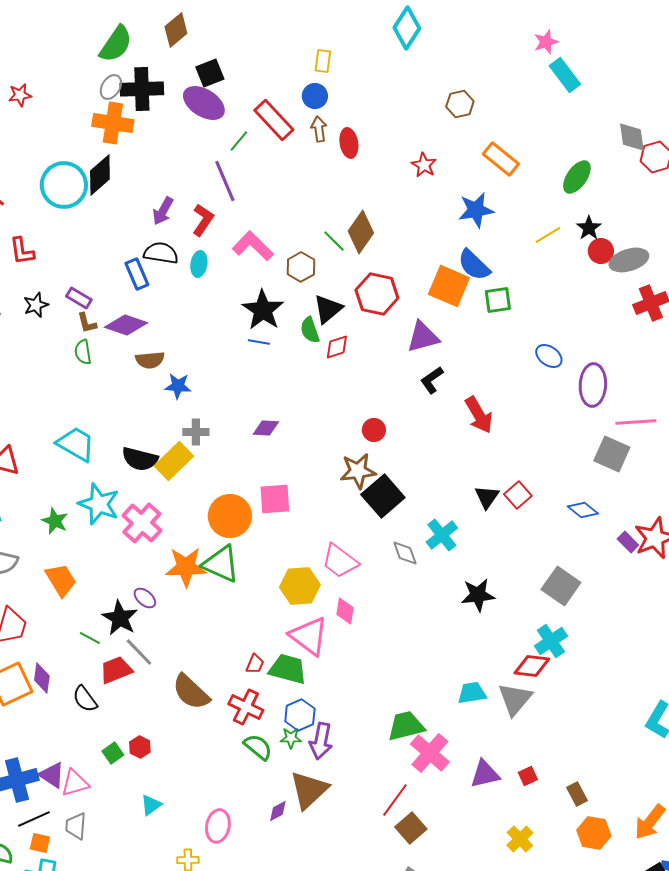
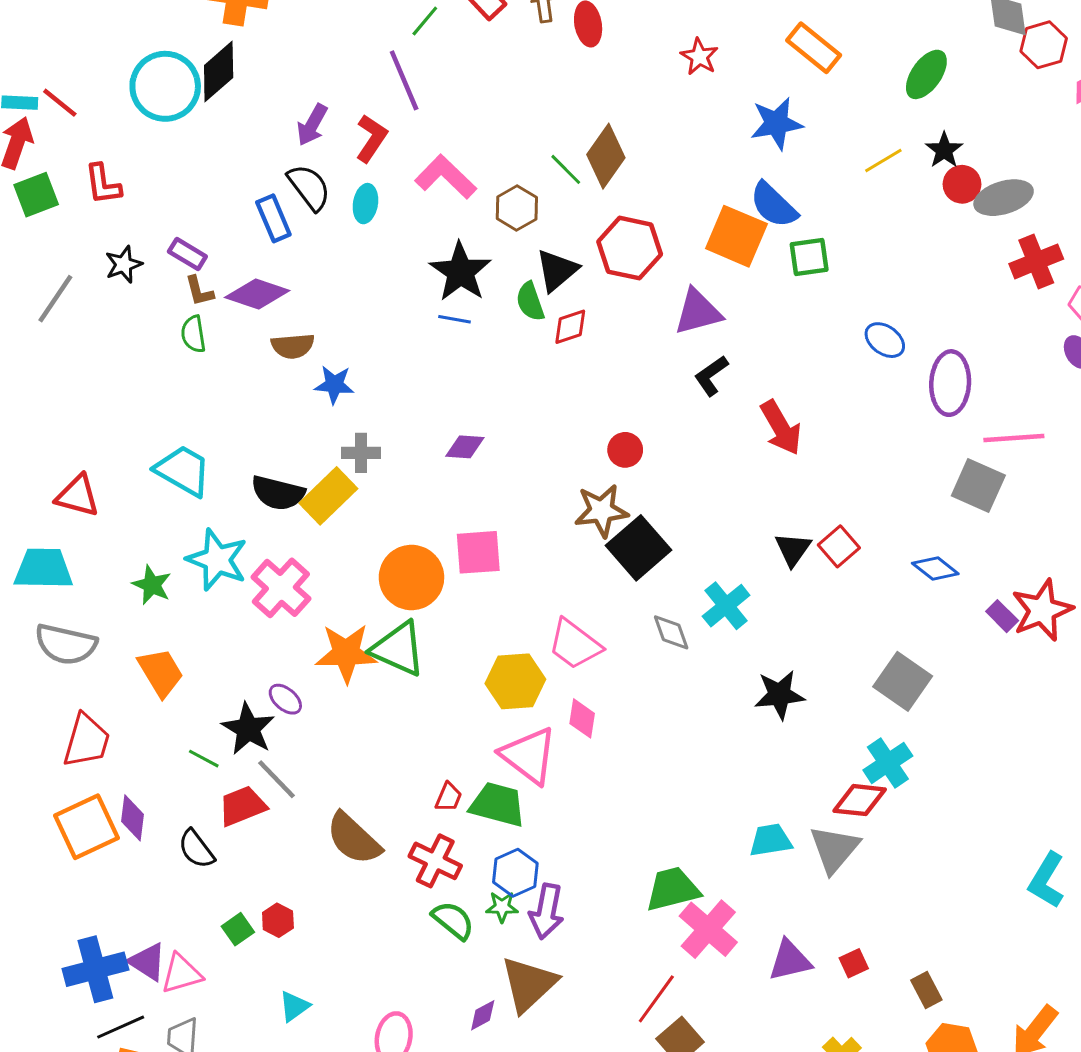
black semicircle: (161, 253) -> (309, 187), turned 44

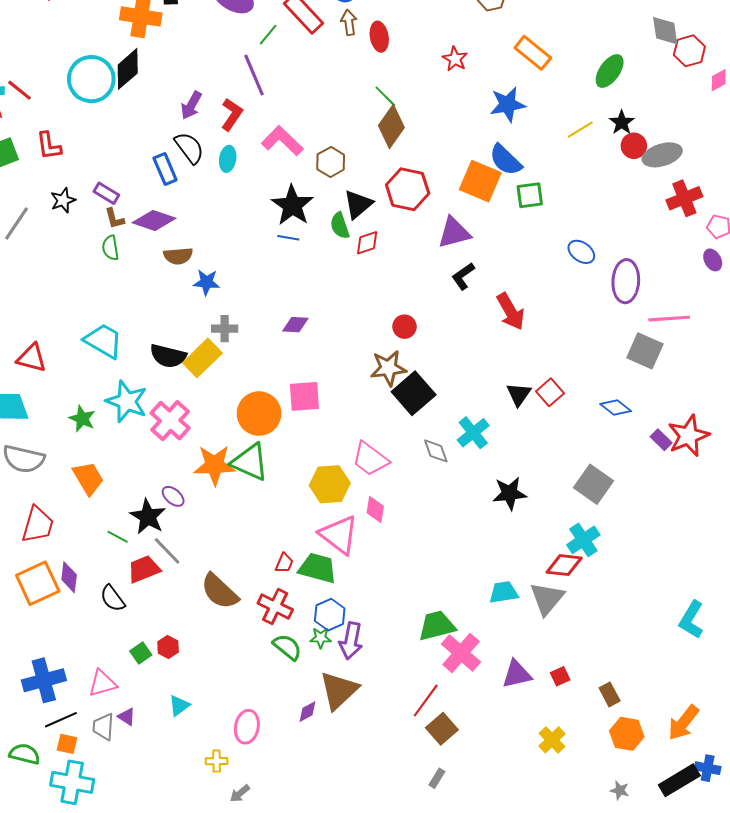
green line: (566, 169) -> (385, 96), moved
purple triangle: (147, 962) -> (127, 717), moved, size x0.7

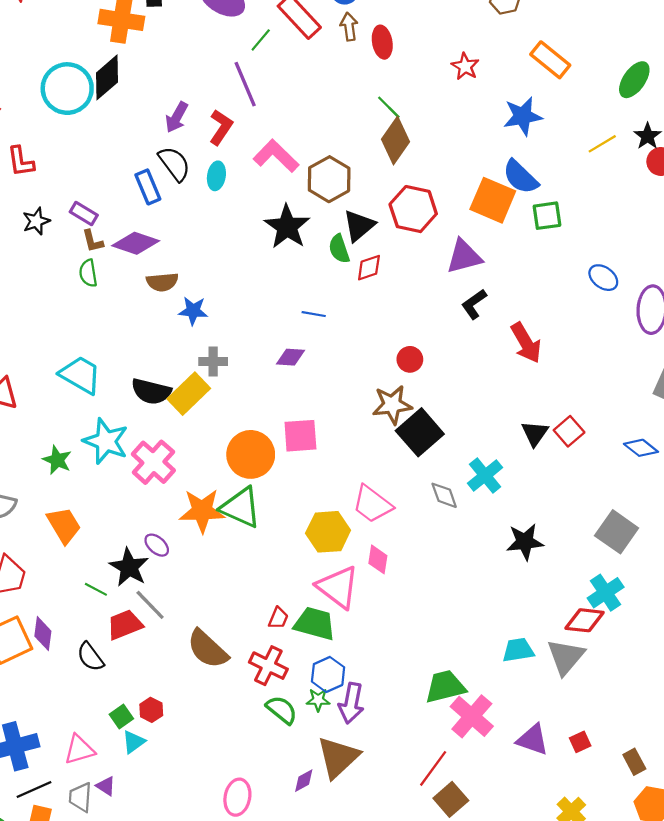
brown hexagon: (331, 162) -> (329, 179), size x1.4
blue line: (288, 238) -> (314, 314), moved
purple triangle: (517, 674) -> (533, 740), turned 32
cyan triangle: (179, 706) -> (133, 742), moved

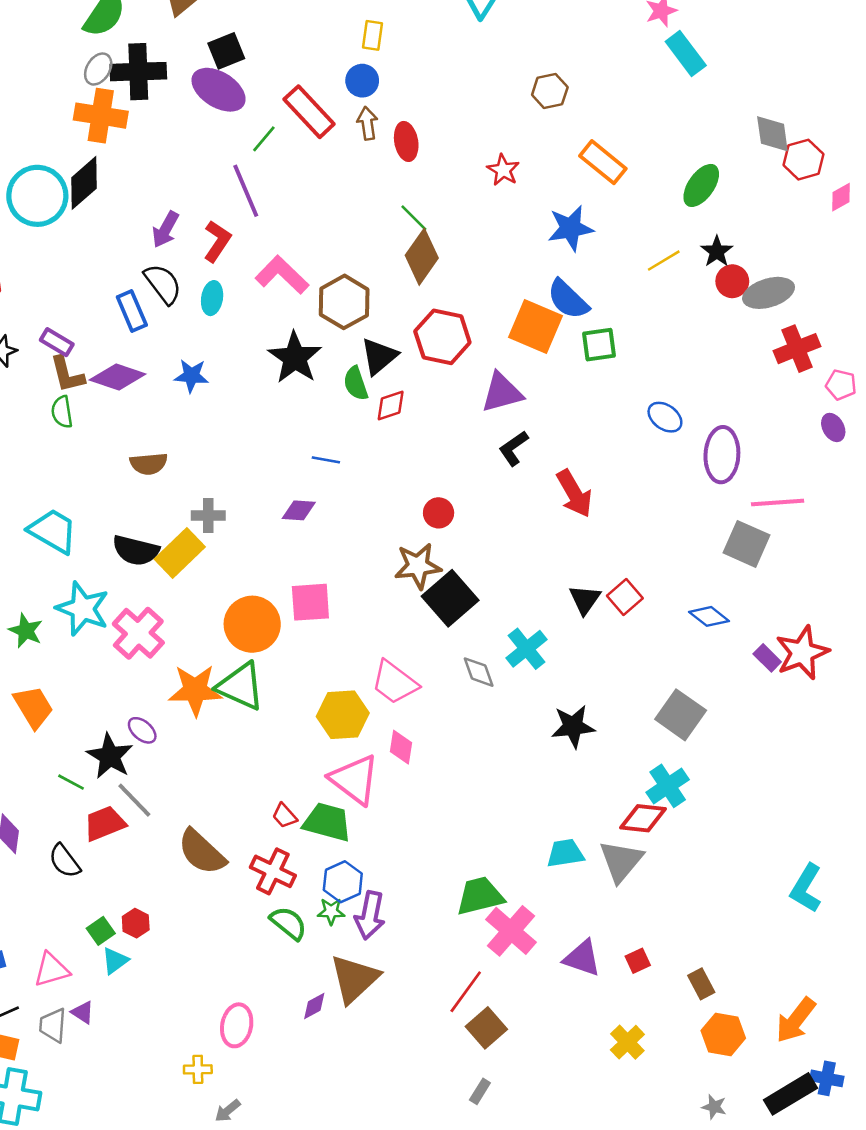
brown L-shape: (93, 241) -> (67, 374), size x1.4
brown semicircle: (162, 282) -> (149, 464), moved
blue star: (193, 311) -> (191, 376), moved
red trapezoid: (278, 618) -> (285, 816), turned 115

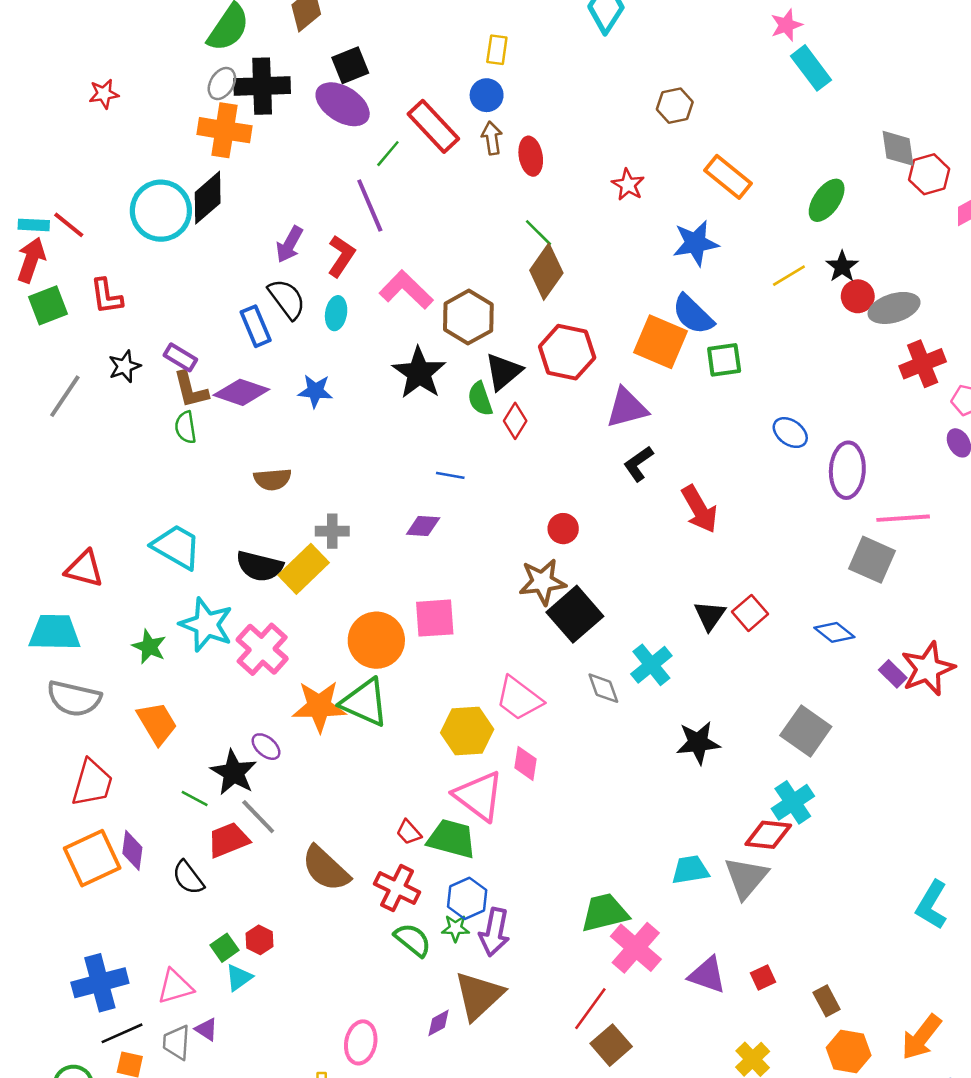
red diamond: (391, 405) -> (515, 421), turned -40

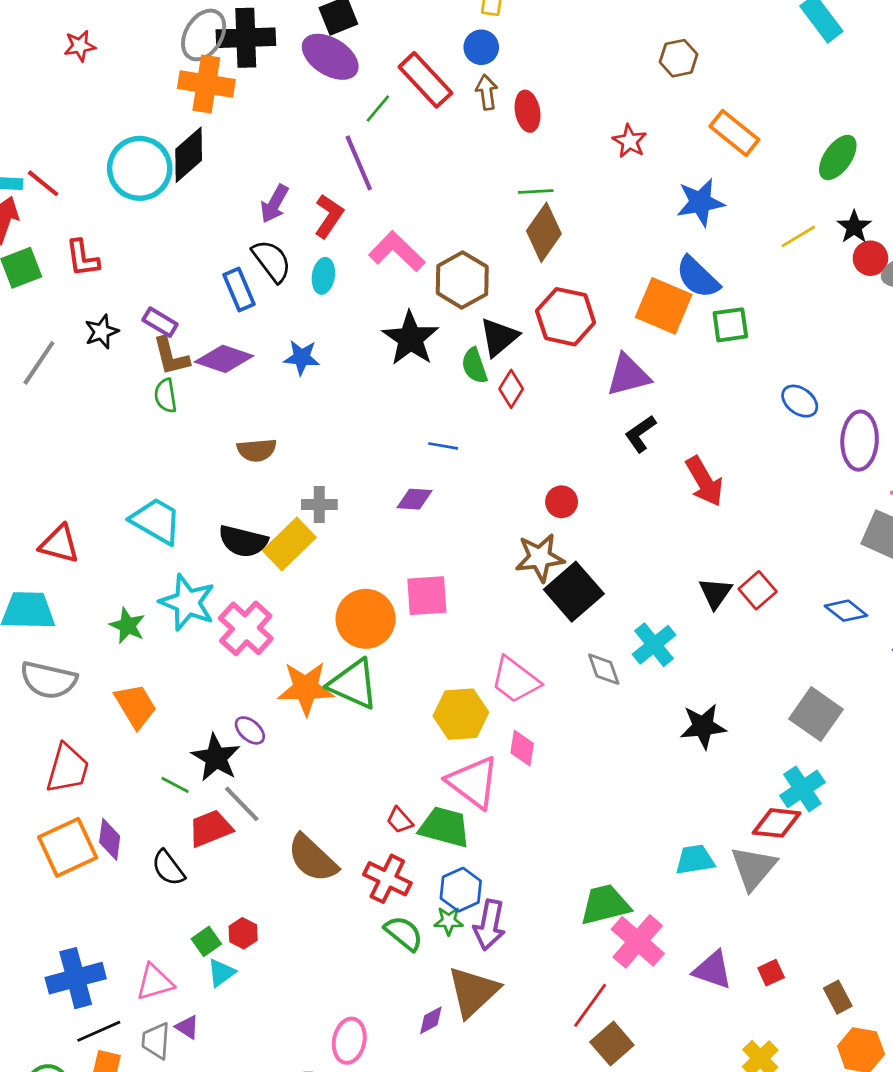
gray ellipse: (222, 83) -> (204, 35), size x1.5
green line: (539, 233) -> (536, 192), turned -48

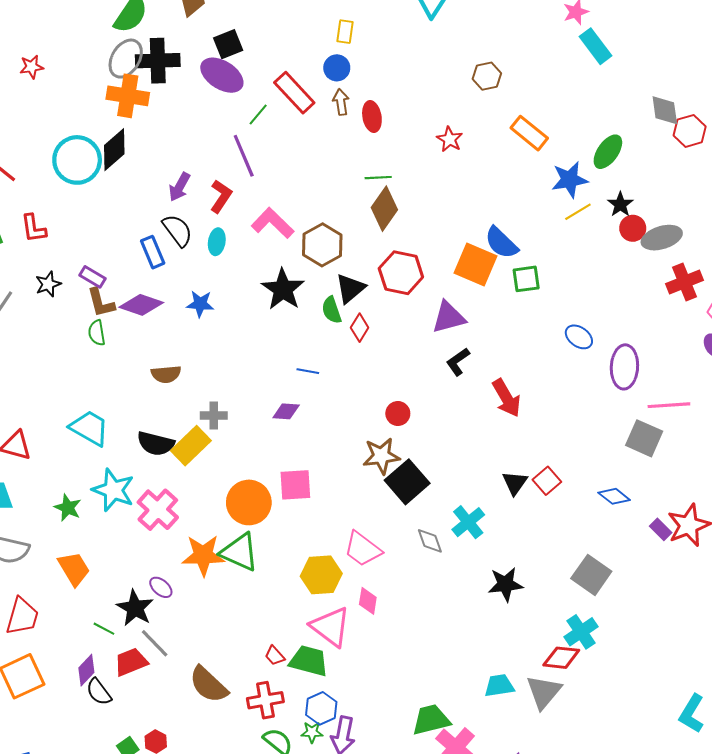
blue star: (700, 202) -> (570, 180), moved
purple diamond: (110, 839) -> (86, 670), moved, turned 36
red cross: (387, 879) -> (265, 700), turned -36

